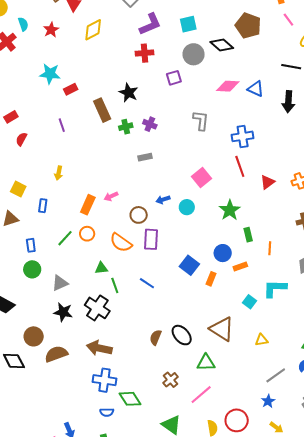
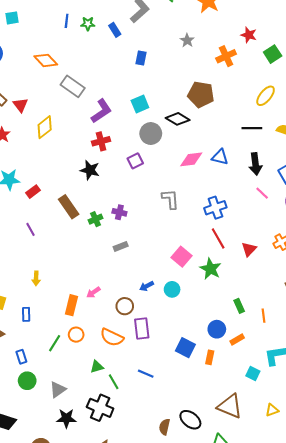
pink line: (288, 20) -> (262, 193), moved
black star: (129, 93) -> (90, 170), moved
green star: (230, 210) -> (210, 269), moved

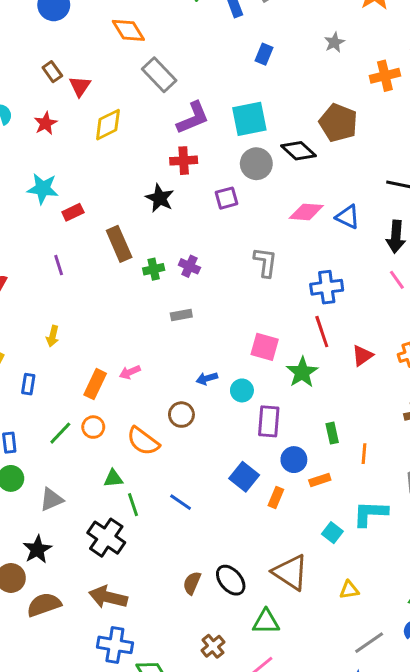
cyan square: (140, 104) -> (249, 119), size x1.4
pink square: (181, 257) -> (265, 347), turned -36
brown circle: (125, 306) -> (181, 415), moved
purple rectangle: (142, 328) -> (269, 421), moved
black star: (66, 418) -> (37, 549), moved, turned 30

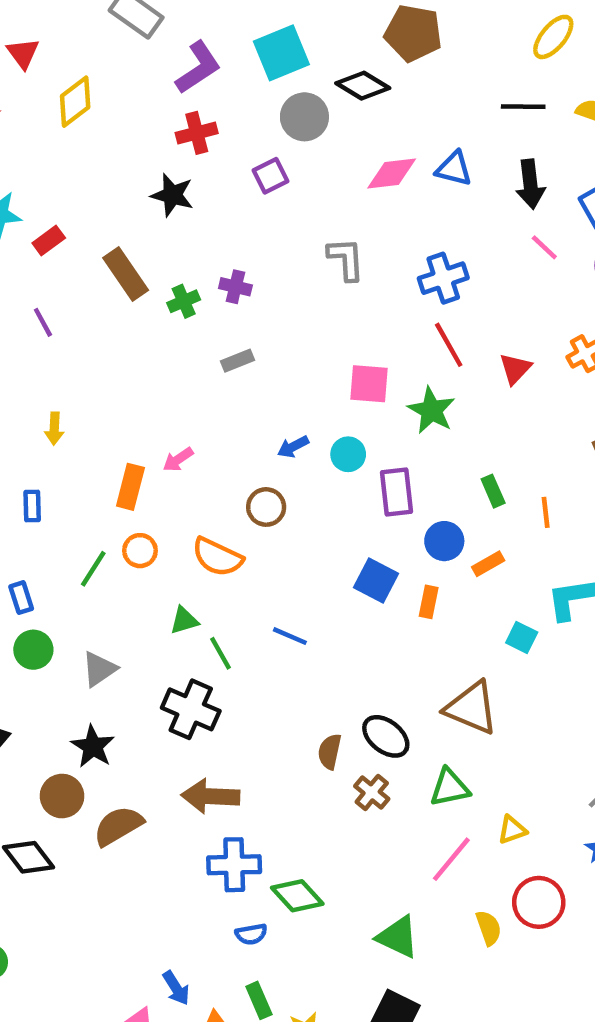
yellow triangle: (349, 590) -> (512, 830), moved
brown cross: (213, 646) -> (372, 792), moved

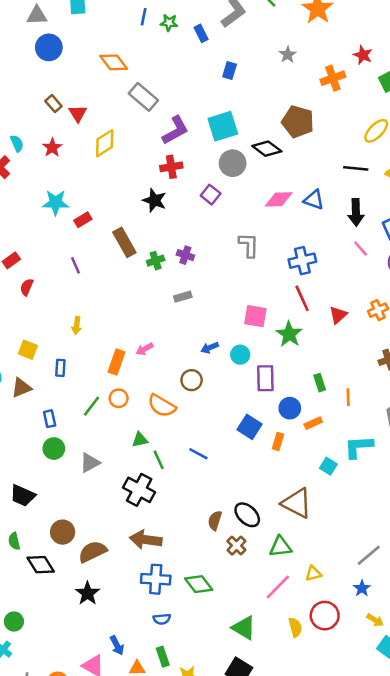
purple square: (271, 176) -> (211, 195), turned -30
black star: (93, 746) -> (88, 593), moved
green diamond: (297, 896) -> (199, 584), moved

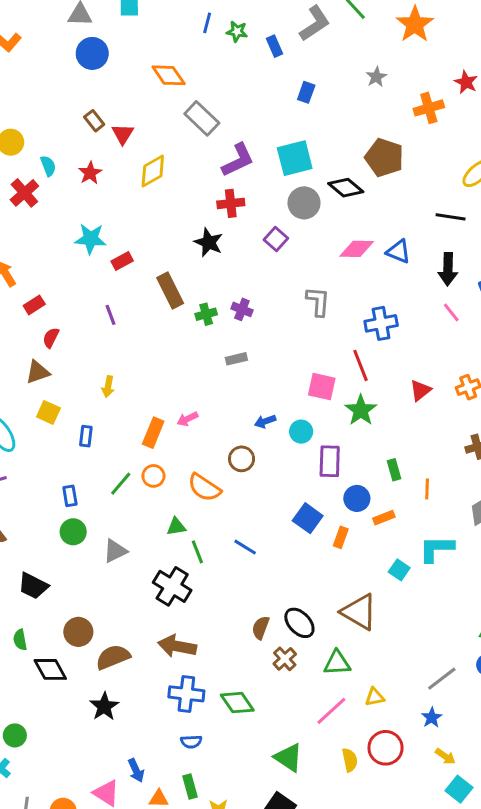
red line: (302, 298) -> (360, 365), moved
brown triangle: (21, 388) -> (38, 372), moved

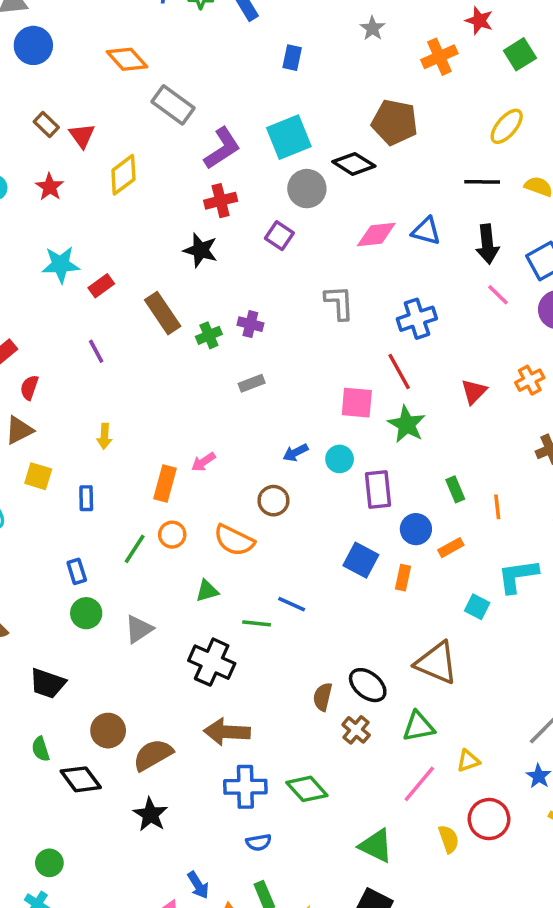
green line: (197, 552) -> (257, 623), moved, turned -55

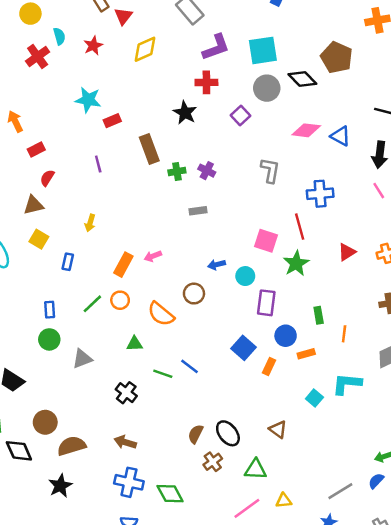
black cross: (212, 662) -> (126, 393), size x0.7
brown triangle: (436, 663) -> (278, 429), size x0.6
brown arrow: (227, 732) -> (125, 442), size x0.7

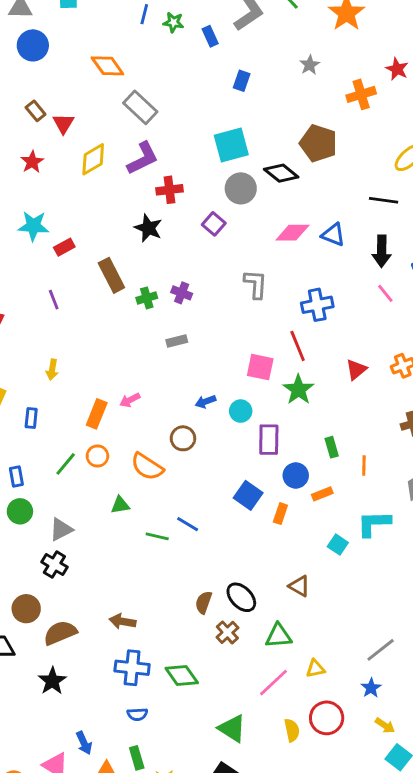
purple L-shape: (216, 47) -> (143, 158), moved
black cross: (126, 393) -> (54, 565), moved

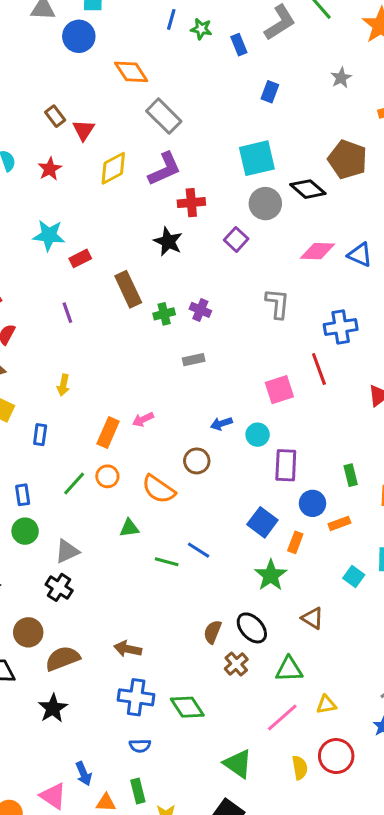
blue circle: (33, 45) -> (79, 36), moved
pink square: (260, 367) -> (279, 390), turned -32
green star: (298, 390) -> (271, 575), moved

